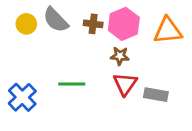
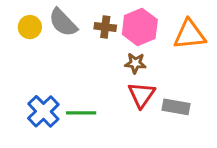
green line: (72, 84) -> (81, 113), moved
blue cross: (22, 97) -> (43, 111), moved

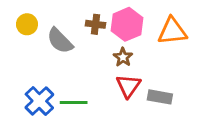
gray semicircle: (63, 23) -> (60, 41), moved
brown star: (135, 63) -> (123, 57), turned 30

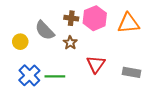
yellow circle: (27, 24) -> (20, 42), moved
brown star: (123, 57) -> (70, 43), moved
gray rectangle: (160, 97) -> (131, 72), moved

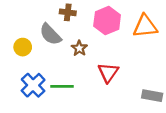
brown cross: (71, 18) -> (68, 12), moved
gray rectangle: (131, 72) -> (152, 96), moved

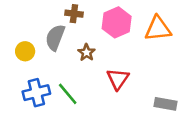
gray semicircle: (50, 34) -> (55, 37), turned 65
blue cross: (33, 85) -> (36, 93), turned 30
green line: (62, 86) -> (68, 94), turned 50

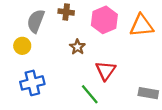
gray semicircle: (55, 37) -> (36, 21), moved
green line: (68, 94) -> (90, 94), moved

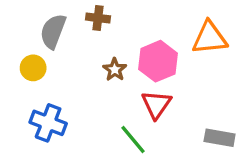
pink hexagon: (104, 20) -> (158, 61), moved
blue cross: (32, 83) -> (48, 123), turned 35

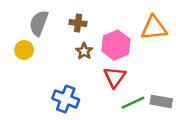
brown cross: (98, 18) -> (78, 23), moved
blue cross: (48, 123) -> (66, 99), moved
green line: (133, 140) -> (133, 103), moved, turned -75

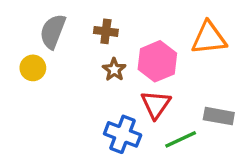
blue cross: (66, 99) -> (123, 134), moved
gray rectangle: (161, 101) -> (219, 116), moved

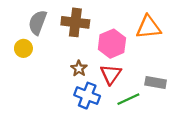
brown cross: (106, 31) -> (75, 22), size x1.6
brown star: (114, 70) -> (79, 68), moved

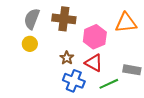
yellow circle: (23, 48) -> (30, 44), moved
red triangle: (111, 74) -> (94, 63), turned -36

